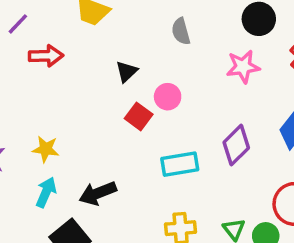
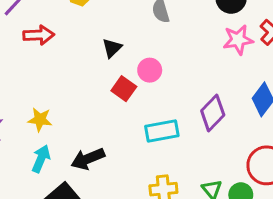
pink star: (243, 67) -> (238, 40), moved

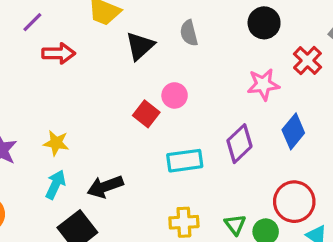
pink star: (238, 40) -> (263, 84), moved
black triangle: (112, 48) -> (140, 46), moved, size x1.4

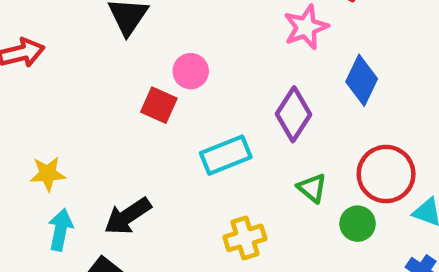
green triangle: (235, 225) -> (312, 188), moved

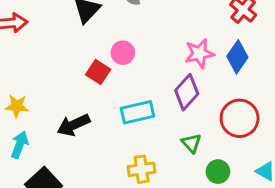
pink star: (306, 27) -> (199, 53), moved
blue diamond: (362, 80) -> (237, 57), moved
red circle: (386, 174) -> (240, 118), moved
black arrow: (128, 216) -> (73, 125), moved

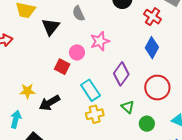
pink star: (199, 53) -> (100, 41), moved
yellow star: (17, 106) -> (27, 91), moved
cyan rectangle: (137, 112) -> (90, 90), turned 75
yellow cross: (142, 169) -> (95, 114), moved

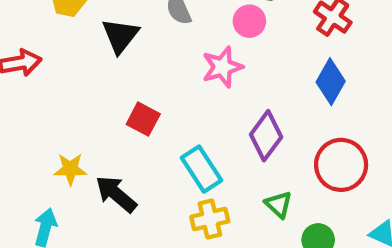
pink circle: (77, 52) -> (249, 21), moved
black arrow: (50, 103) -> (116, 194), turned 70

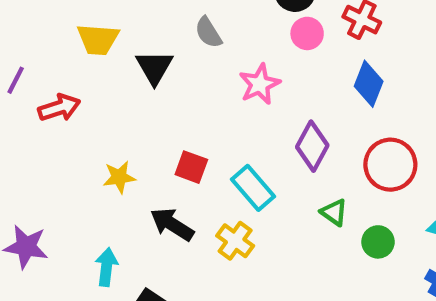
pink circle: (249, 21) -> (307, 33), moved
red square: (143, 119) -> (191, 167), moved
yellow star: (70, 169) -> (119, 177), moved
yellow cross: (210, 219) -> (235, 241), moved, turned -33

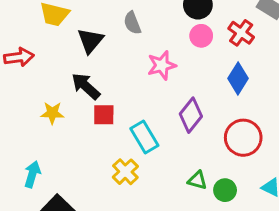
red square: (191, 167) -> (104, 115), turned -30
green triangle: (334, 212) -> (197, 180), moved, turned -30
black arrow: (172, 224) -> (86, 86), moved

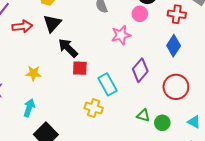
red cross: (241, 33) -> (177, 14), turned -30
pink circle: (201, 36) -> (140, 14), moved
black triangle: (90, 41) -> (52, 23), moved
yellow star: (52, 113) -> (33, 73), moved
yellow cross: (125, 172) -> (94, 108), turned -30

